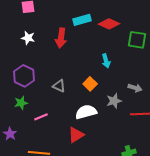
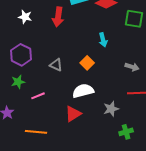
gray star: (114, 101) -> (111, 109), moved

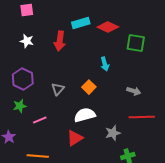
gray triangle: (56, 65) -> (58, 89), turned 48

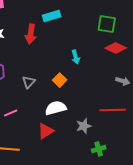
red diamond: (108, 27) -> (116, 48), moved
green square: (136, 43) -> (107, 24), moved
gray arrow: (134, 91) -> (123, 81), moved

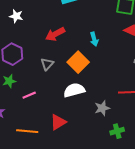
red arrow: (31, 34) -> (55, 34), moved, turned 54
orange square: (60, 80) -> (78, 62), size x1.5
red triangle: (46, 131) -> (58, 122), moved

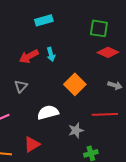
cyan arrow: (94, 39) -> (51, 54), moved
orange square: (78, 62) -> (75, 84), moved

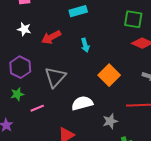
red arrow: (29, 56) -> (51, 37), moved
gray triangle: (21, 86) -> (55, 77), size x1.6

